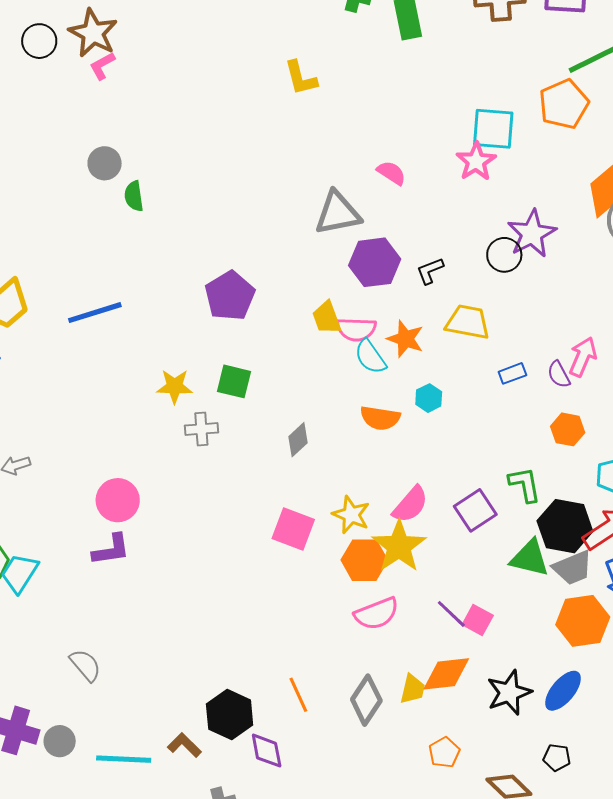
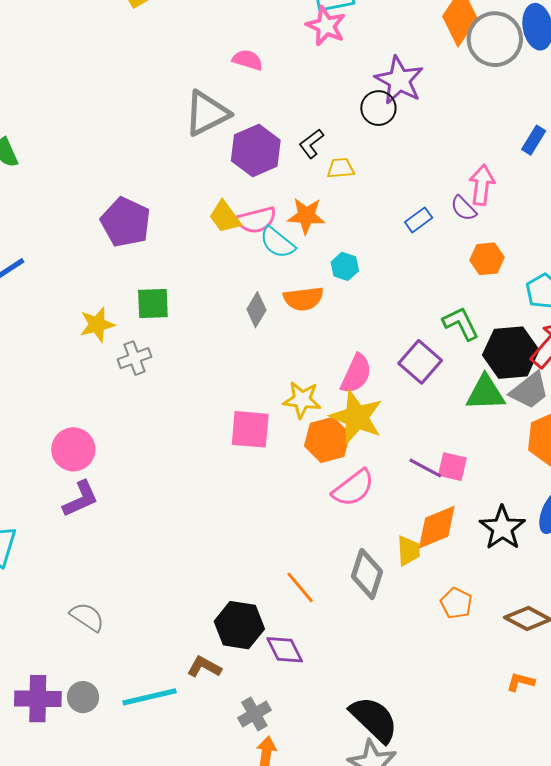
yellow trapezoid: (468, 322) -> (341, 168), moved, size x0.6
gray diamond: (298, 440) -> (256, 310), moved

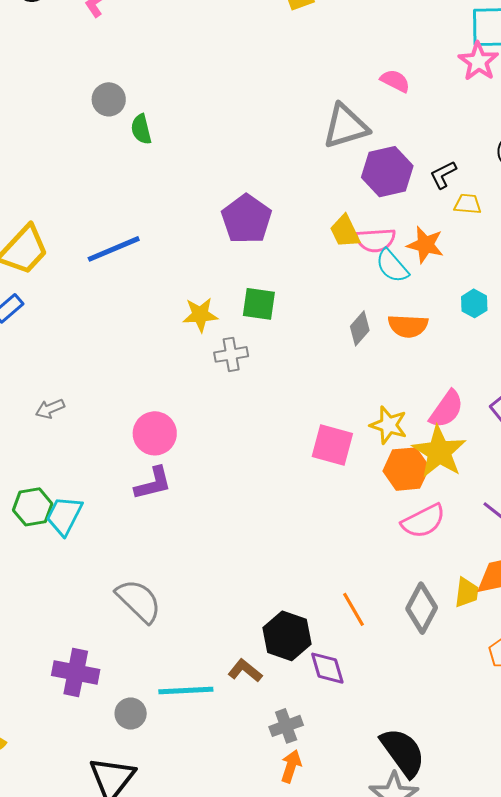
cyan hexagon: (345, 266) -> (474, 303), moved
gray semicircle: (87, 617) -> (139, 601), size x1.4
gray circle: (83, 697) -> (131, 714), moved

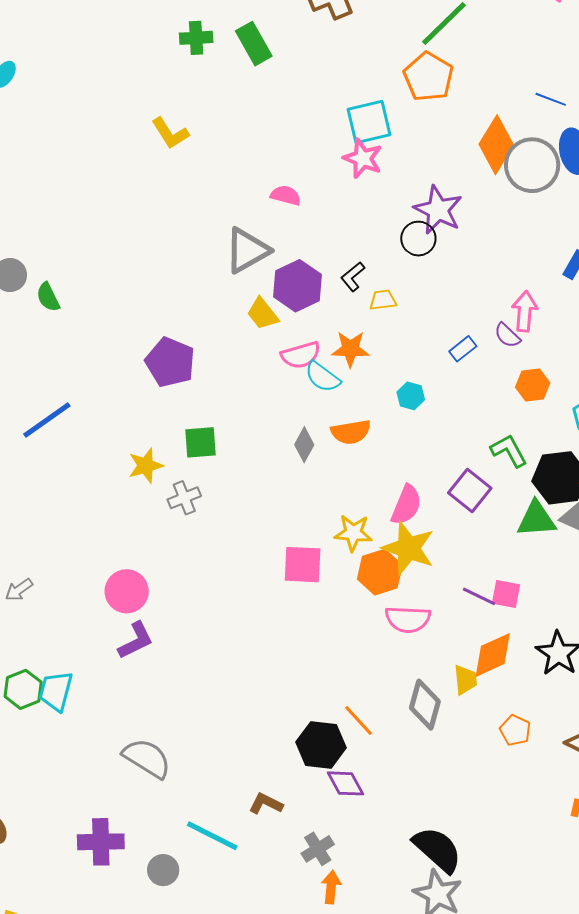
yellow trapezoid: (345, 231) -> (263, 314), moved
pink semicircle: (423, 521) -> (408, 619), turned 42
black hexagon: (287, 636) -> (321, 745), moved
cyan line: (186, 690) -> (212, 836), turned 42

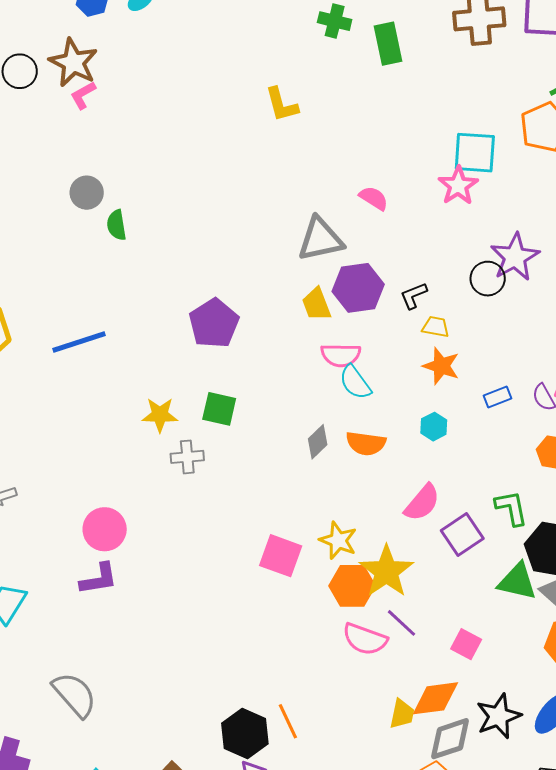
orange star: (350, 349) -> (441, 366), moved
pink semicircle: (406, 505) -> (422, 503), moved
purple line: (479, 596) -> (401, 623), moved
gray diamond: (425, 705) -> (450, 739), moved, turned 39

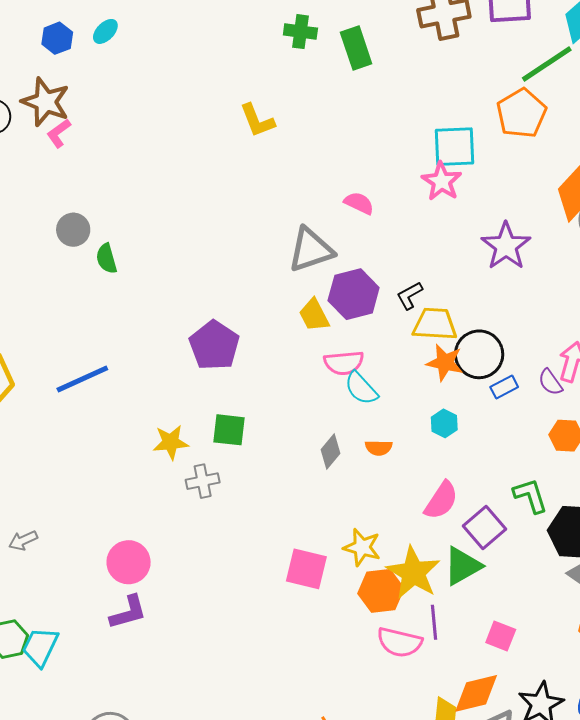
black circle: (488, 279) -> (479, 354), moved, size x1.4
yellow trapezoid: (436, 327) -> (435, 324), size x1.6
orange semicircle: (366, 443) -> (379, 448), size x0.7
green triangle: (517, 581) -> (463, 566), moved, turned -36
purple line: (401, 623) -> (434, 622), turned 48

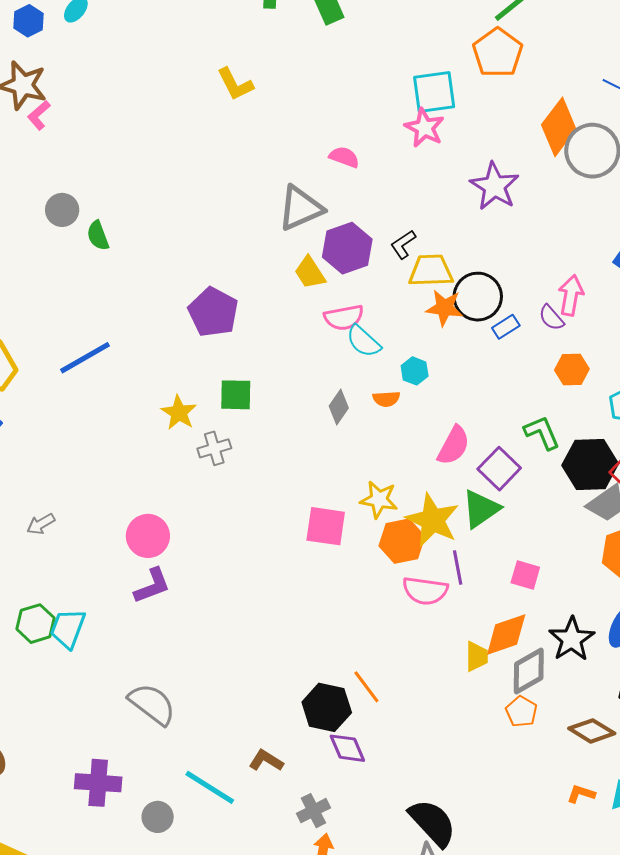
cyan hexagon: (444, 423) -> (415, 371), moved
yellow star: (171, 442) -> (179, 413), turned -30

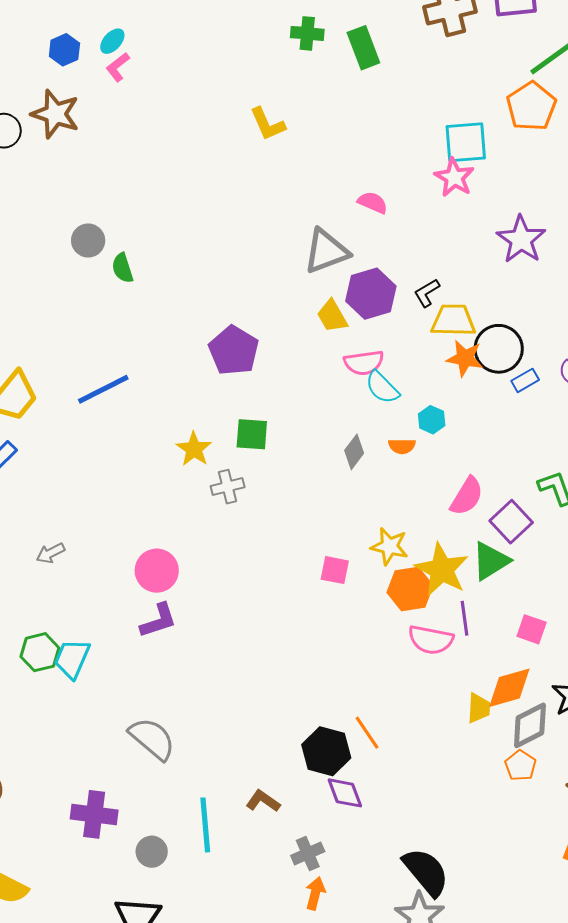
pink L-shape: (39, 115) -> (118, 67), moved
pink square: (326, 526) -> (335, 570), size x0.7
cyan line: (210, 787) -> (205, 825), turned 50

